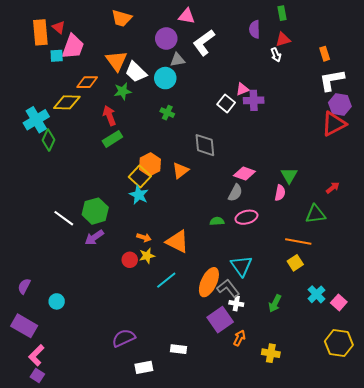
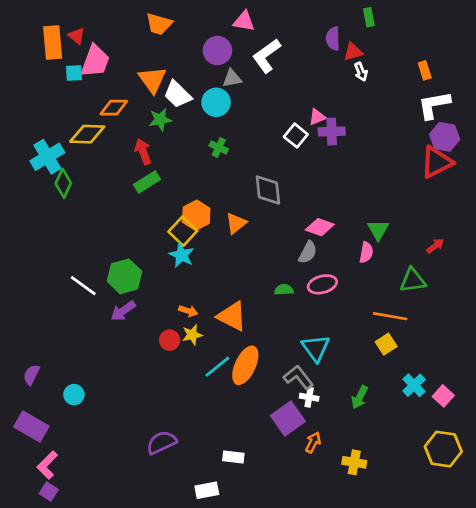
red triangle: (283, 39) -> (353, 52), moved
orange ellipse: (209, 282) -> (245, 365), moved
white rectangle: (144, 367) -> (207, 490), moved

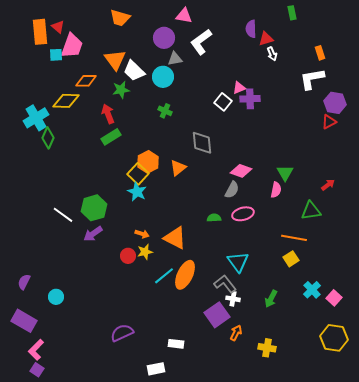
green rectangle: (369, 17) -> (292, 13), moved
white L-shape: (434, 105) -> (312, 79), moved
red triangle: (437, 162) -> (329, 122), size x0.6

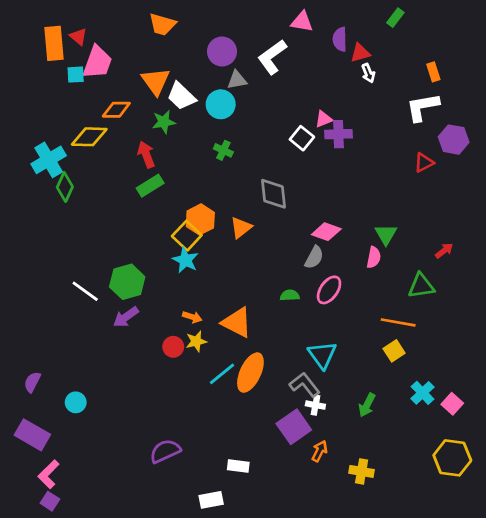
green rectangle: (292, 13) -> (395, 18), turned 48
pink triangle: (184, 16) -> (302, 22), moved
red triangle: (329, 122) -> (424, 163), moved
pink ellipse: (243, 214) -> (329, 290), turned -40

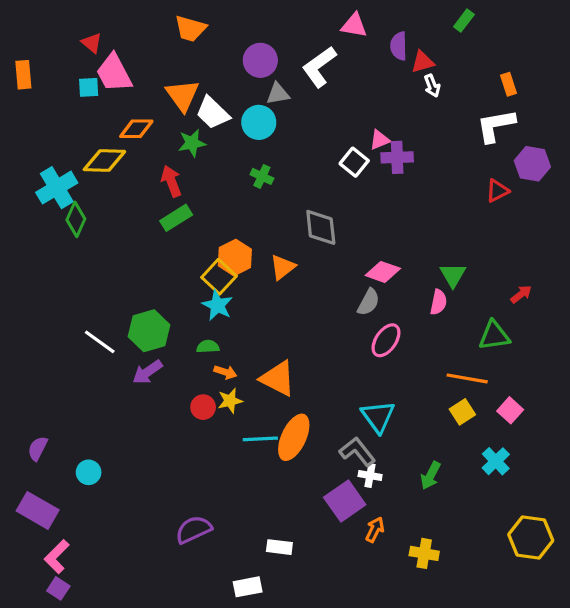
orange rectangle: (54, 43) -> (23, 75), moved, size x0.7
pink trapezoid: (97, 62) -> (114, 73), turned 132
green semicircle: (290, 295) -> (208, 347), moved
cyan line: (222, 374) -> (260, 439), turned 36
pink square: (452, 404) -> (510, 410), moved

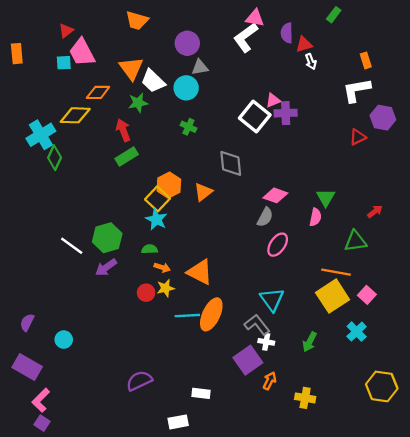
red triangle: (92, 43) -> (66, 31), turned 42
white L-shape: (319, 67) -> (246, 38), moved
white square: (354, 162) -> (255, 116), size x1.5
yellow square: (462, 412) -> (333, 296), size x1.8

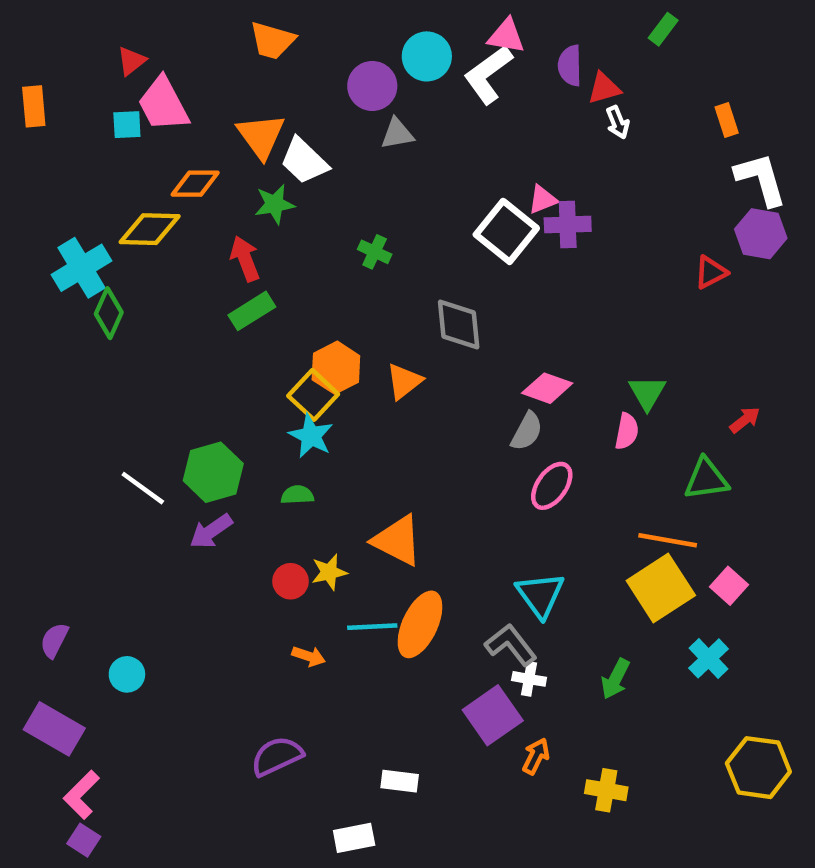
cyan circle: (186, 88) -> (427, 56), moved
white L-shape: (357, 90) -> (761, 179), moved, turned 84
orange arrow: (162, 267) -> (309, 656), moved

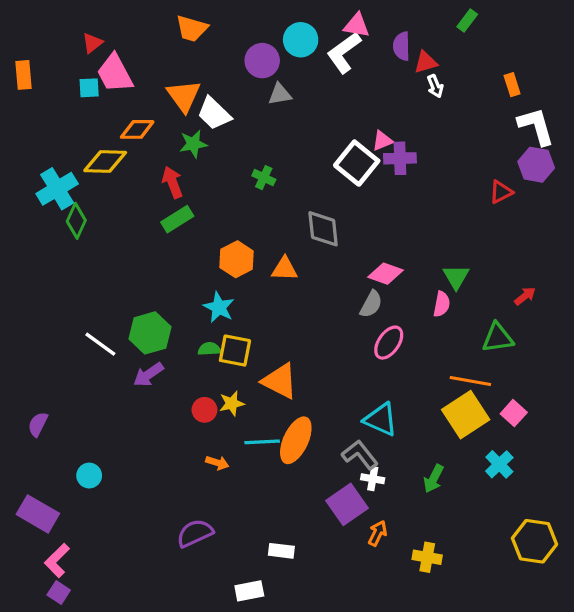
orange triangle: (404, 381) -> (285, 269), turned 40
yellow square: (313, 395) -> (235, 351), moved, turned -32
cyan triangle: (540, 595) -> (381, 419), turned -30
purple semicircle: (54, 640) -> (38, 424), moved

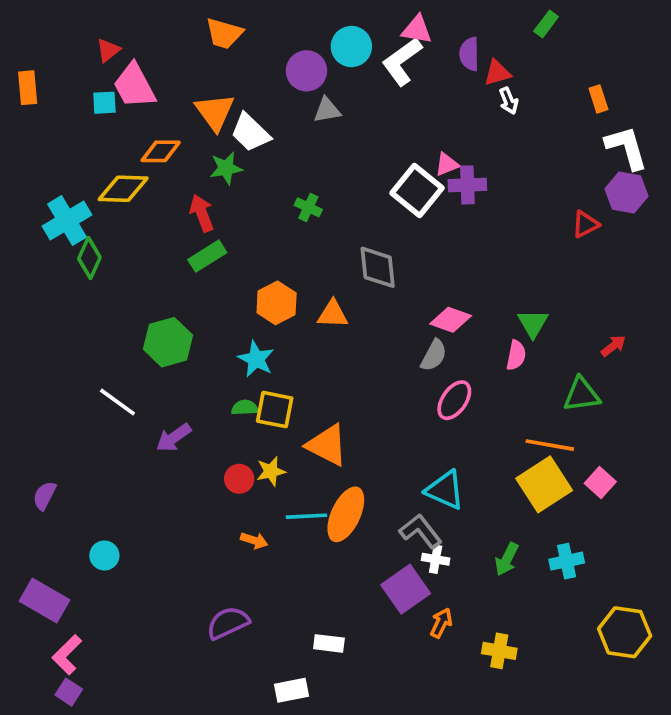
green hexagon: (150, 333) -> (168, 342), moved
cyan cross: (499, 464) -> (567, 561), moved, turned 32

